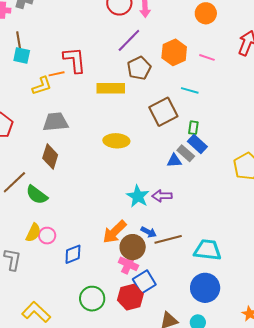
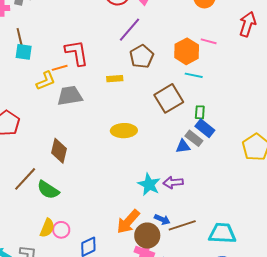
orange hexagon: (174, 52) -> (187, 51), moved
yellow rectangle: (111, 88) -> (115, 79), size x0.6
gray trapezoid: (55, 122) -> (70, 96), moved

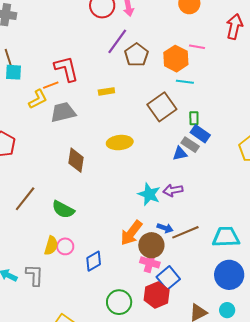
brown pentagon: (142, 57) -> (136, 55), moved
brown diamond: (59, 151) -> (76, 160), moved
green semicircle: (48, 190) -> (63, 209), moved

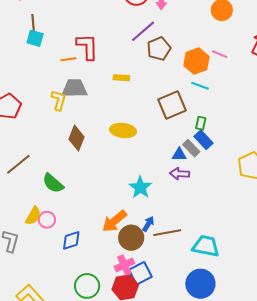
yellow L-shape: (38, 99) -> (59, 100), moved, turned -60
purple arrow: (173, 190) -> (180, 174), moved
blue arrow: (165, 228) -> (148, 224), turned -91
pink cross: (150, 262) -> (124, 265), moved, turned 36

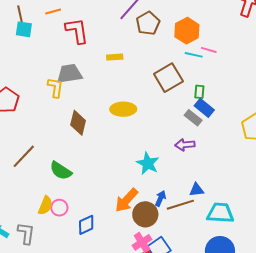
pink line: (220, 54) -> (209, 50), moved
orange line: (68, 59) -> (53, 12), moved
blue triangle: (179, 155) -> (197, 190), moved

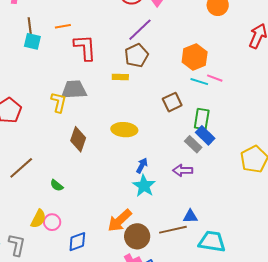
brown pentagon: (148, 23) -> (136, 55), moved
brown square: (168, 78) -> (172, 102), size x0.7
green rectangle: (199, 92) -> (202, 119), size x1.5
green semicircle: (61, 171) -> (57, 185), size x0.6
blue arrow: (160, 198) -> (142, 165), moved

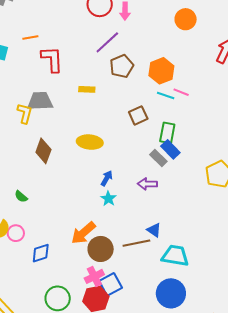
brown pentagon: (136, 55) -> (122, 66), moved
cyan star: (144, 186) -> (108, 199), size x0.7
blue triangle: (190, 216) -> (154, 230), turned 35

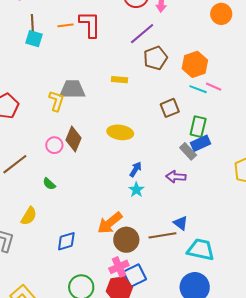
red L-shape: (52, 59) -> (90, 24), moved
blue rectangle: (170, 149) -> (201, 143), turned -72
pink circle: (16, 233) -> (54, 145), moved

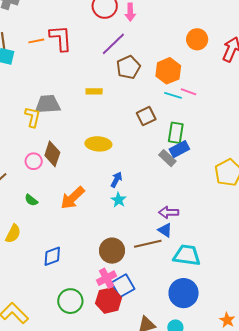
orange circle: (221, 14) -> (197, 39), moved
purple arrow: (176, 177) -> (169, 212), moved
orange arrow: (110, 223) -> (73, 198), moved

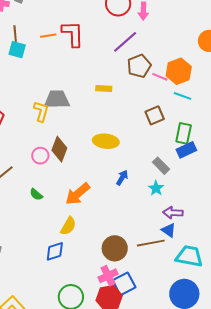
pink line: (188, 92) -> (160, 77), moved
gray rectangle: (167, 158) -> (161, 166), moved
cyan star: (119, 200) -> (156, 188), moved
yellow semicircle: (13, 234) -> (68, 226), moved

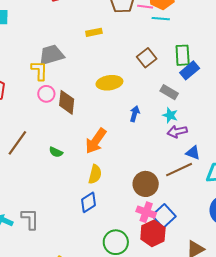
cyan line: (182, 96) -> (161, 19), moved
brown square: (155, 115) -> (147, 58), moved
pink circle: (40, 156) -> (46, 94), moved
purple arrow: (173, 213) -> (177, 132), moved
pink cross: (108, 276) -> (146, 212), turned -30

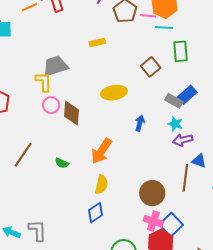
green rectangle: (183, 55) -> (181, 51), moved
blue rectangle: (190, 70) -> (187, 95), moved
brown line: (179, 170) -> (185, 178), turned -56

